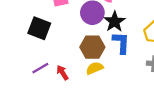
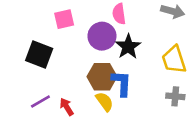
blue L-shape: (121, 43) -> (122, 83), moved
yellow semicircle: (95, 68) -> (105, 102), turned 77

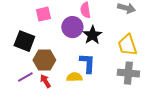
brown hexagon: (102, 77) -> (44, 60), moved
gray cross: (175, 96) -> (128, 73), size x1.5
yellow semicircle: (105, 102) -> (74, 77), turned -56

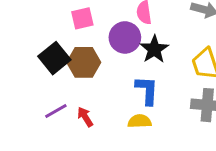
black square: (24, 41) -> (54, 58), turned 30
brown hexagon: (44, 60) -> (84, 62), moved
yellow semicircle: (74, 77) -> (140, 121), moved

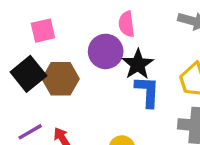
pink square: (82, 18) -> (43, 31), moved
blue L-shape: (147, 90) -> (147, 92), moved

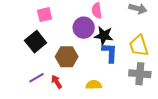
black star: (138, 64) -> (104, 36), turned -30
brown hexagon: (61, 79) -> (67, 57), moved

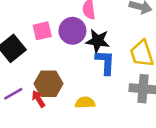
pink square: (45, 15) -> (42, 31), moved
brown hexagon: (67, 57) -> (49, 84), moved

